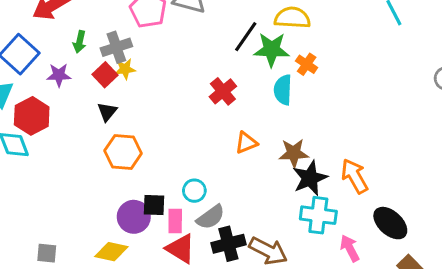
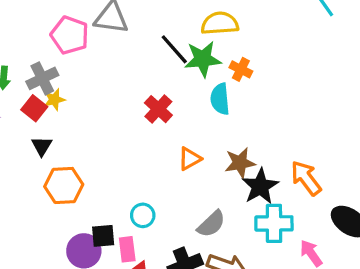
black line: (246, 37) -> (174, 49), turned -68
gray semicircle: (211, 217) -> (211, 224), moved

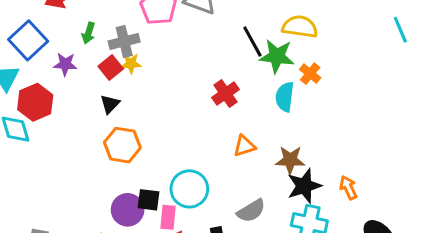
orange arrow: (306, 178) -> (348, 188), size x0.7
cyan circle: (143, 215) -> (189, 189), size x1.6

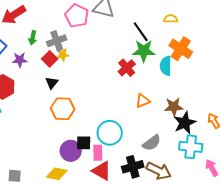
yellow semicircle: (300, 27) -> (171, 19), size x0.6
green star: (277, 56) -> (144, 51), moved
orange cross: (310, 74) -> (181, 49), size x1.6

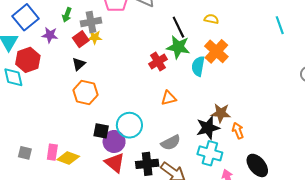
brown star: (174, 107) -> (221, 113), moved
purple circle: (71, 151) -> (114, 141), moved
pink rectangle: (98, 153) -> (52, 152), moved

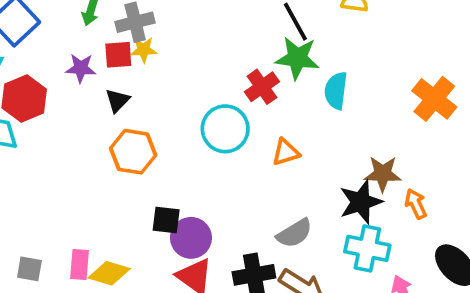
purple star: (50, 35) -> (81, 68), moved
red square: (81, 39) -> (118, 55), turned 35
orange cross: (216, 51) -> (434, 99), moved
cyan circle: (129, 125) -> (225, 129), moved

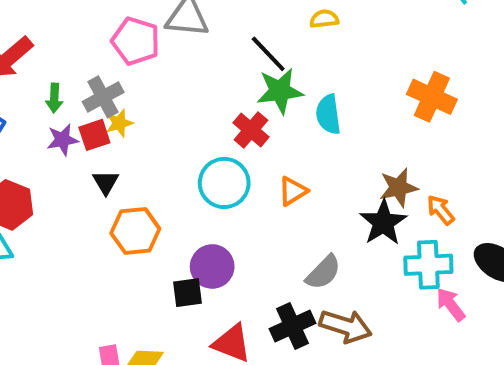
purple star: (81, 68) -> (62, 140), moved
purple circle: (191, 238) -> (212, 266), moved
cyan cross: (367, 248) -> (428, 265), moved

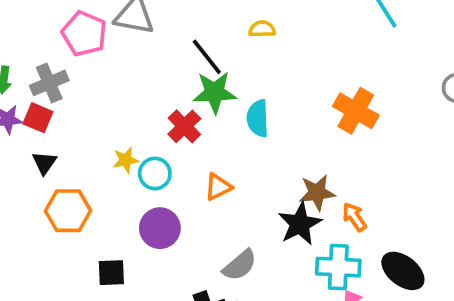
yellow star: (119, 123) -> (126, 160), moved
red square: (94, 135) -> (38, 118), turned 36
cyan circle: (224, 183) -> (155, 173), size x0.7
purple circle: (212, 266) -> (160, 228), moved

